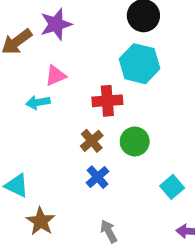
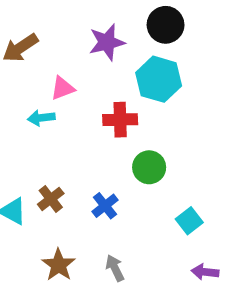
purple star: (56, 24) -> (107, 42), moved
brown cross: (92, 141) -> (51, 199), moved
brown star: (41, 221) -> (59, 265), moved

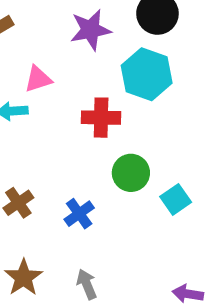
cyan square: (189, 221) -> (176, 199), moved

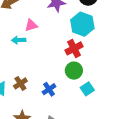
red cross: (101, 118) -> (74, 48), moved, turned -30
cyan square: (176, 199) -> (87, 89), moved

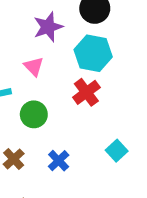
pink triangle: (31, 25) -> (34, 66), moved, turned -48
green circle: (74, 71) -> (34, 114), moved

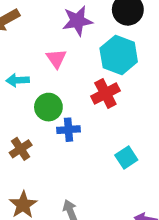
blue cross: (59, 161) -> (69, 130), moved, turned 30

